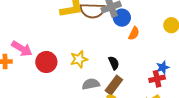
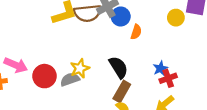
black semicircle: (114, 63) -> (118, 67), size x1.5
blue star: (163, 67) -> (160, 68), moved
gray semicircle: (91, 84) -> (70, 79), moved

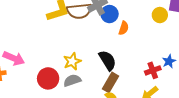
blue star: (160, 68) -> (169, 61), moved
red circle: (45, 76) -> (48, 78), moved
gray semicircle: (70, 79) -> (72, 80), moved

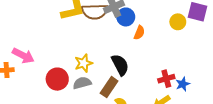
blue star: (169, 61) -> (183, 84), moved
brown rectangle: (110, 82) -> (109, 87), moved

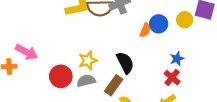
blue circle: (126, 17) -> (159, 24), moved
red cross: (166, 79) -> (172, 78), turned -35
blue star: (183, 84) -> (177, 59), moved

